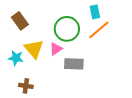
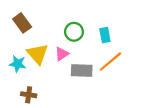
cyan rectangle: (95, 12) -> (105, 35), moved
green circle: (67, 29) -> (74, 32), size x0.7
orange line: (99, 30) -> (110, 62), moved

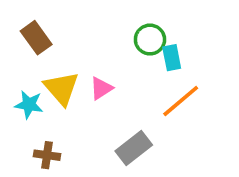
green circle: (74, 32) -> (150, 40), moved
gray rectangle: (82, 70) -> (134, 148), moved, turned -40

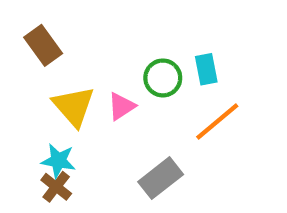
green circle: (150, 40) -> (163, 78), moved
cyan star: (29, 105) -> (58, 161), moved
brown cross: (47, 155) -> (56, 187), turned 30

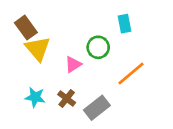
cyan rectangle: (206, 69) -> (124, 24), moved
yellow triangle: (74, 106) -> (38, 49), moved
brown cross: (56, 187) -> (67, 99), moved

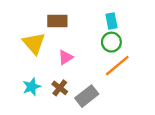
brown rectangle: (26, 28) -> (57, 21), moved, turned -54
green circle: (98, 47) -> (111, 42), moved
cyan star: (35, 97) -> (32, 87), turned -30

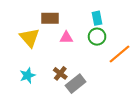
pink triangle: (66, 57) -> (66, 38), moved, turned 32
orange line: (117, 66) -> (119, 54), moved
brown cross: (60, 88) -> (60, 73), moved

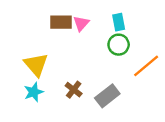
yellow triangle: (30, 38) -> (36, 65), moved
pink triangle: (66, 38) -> (81, 23), moved, turned -48
gray rectangle: (76, 84) -> (107, 96), moved

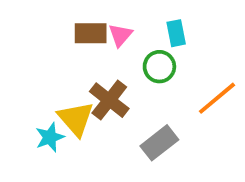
green circle: (119, 45) -> (159, 67), moved
yellow triangle: (36, 65) -> (76, 119), moved
brown cross: (74, 90) -> (109, 100), moved, size x1.5

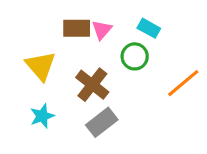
cyan rectangle: (176, 33) -> (149, 28), turned -50
yellow triangle: (76, 119) -> (41, 66), moved
gray rectangle: (159, 143) -> (102, 122), moved

